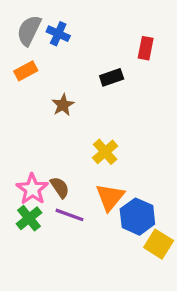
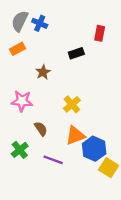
pink star: (32, 189) -> (22, 101), moved, turned -30
orange triangle: (110, 197) -> (75, 135), turned 30
purple line: (69, 215) -> (53, 160), moved

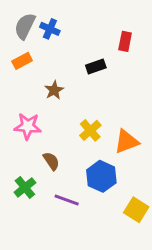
orange triangle: (75, 135) -> (126, 142), moved
blue hexagon: (94, 149) -> (101, 176), moved

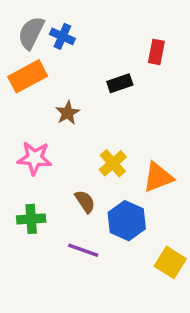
orange rectangle: (22, 61) -> (28, 76), size x1.5
brown semicircle: (51, 161) -> (85, 202), moved
green cross: (25, 187) -> (31, 219), moved, turned 35

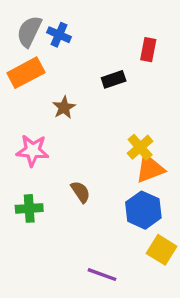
yellow cross: (113, 163) -> (140, 147), moved
blue hexagon: (127, 221) -> (143, 210), moved
purple line: (83, 250) -> (102, 275), moved

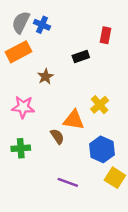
orange triangle: (150, 169) -> (74, 120), moved, turned 30
purple line: (102, 275) -> (68, 182), moved

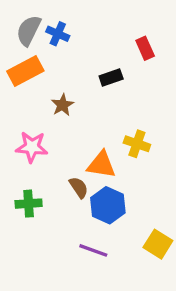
red rectangle: (105, 35) -> (145, 48), turned -35
yellow cross: (100, 105) -> (137, 144), turned -30
blue hexagon: (102, 149) -> (108, 205), moved

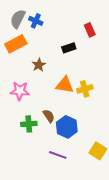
yellow cross: (137, 144) -> (85, 89), turned -35
orange triangle: (101, 165) -> (65, 85), moved
green cross: (29, 204) -> (29, 124), moved

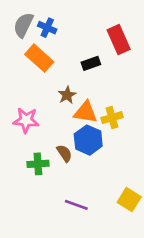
red rectangle: (90, 30) -> (119, 40), size x1.5
orange rectangle: (16, 44) -> (39, 58), moved, turned 70
brown star: (39, 65) -> (67, 95), moved
blue hexagon: (67, 127) -> (88, 140), moved

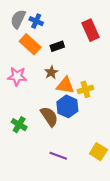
black rectangle: (91, 63) -> (57, 46), moved
pink star: (26, 120) -> (17, 76), moved
brown semicircle: (64, 153) -> (49, 117), size x1.5
green cross: (38, 164) -> (19, 125), moved, turned 35

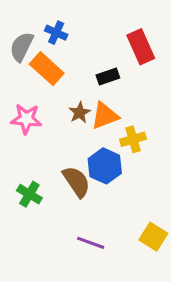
gray semicircle: (18, 19) -> (22, 47), moved
black rectangle: (57, 46) -> (108, 77), moved
orange triangle: (65, 85) -> (105, 116), moved, turned -30

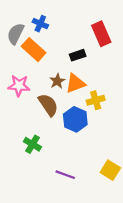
brown semicircle: (76, 182) -> (48, 105), moved
green cross: (29, 194) -> (32, 144), moved

